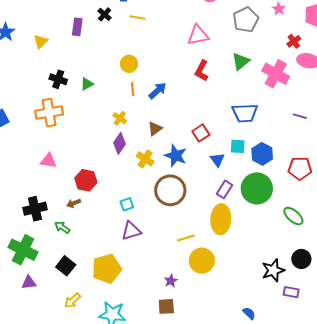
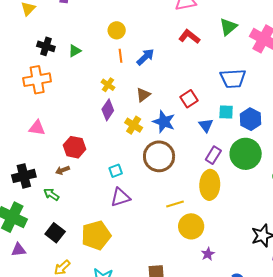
red L-shape: (202, 71) -> (189, 37), turned 100
purple star: (171, 281) -> (208, 254), moved

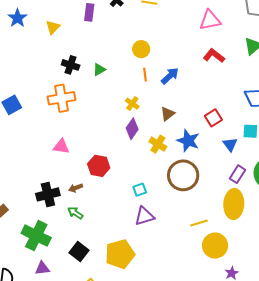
brown arrow: (62, 170) -> (76, 188), moved

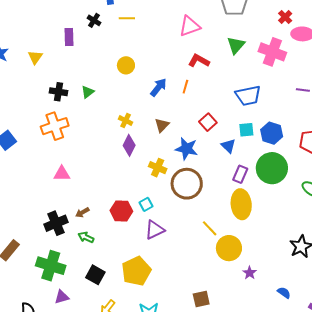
orange line: (145, 75) -> (185, 87), moved, turned 32
yellow cross: (158, 144) -> (158, 168), moved
red hexagon: (99, 166) -> (121, 211), moved
yellow line: (199, 223) -> (210, 228), turned 72

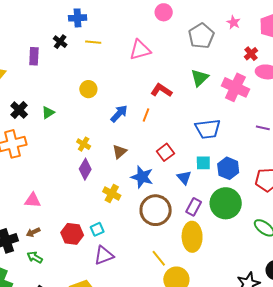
pink triangle: (190, 26) -> (140, 50), moved
black cross: (59, 92) -> (19, 110), turned 30
pink triangle: (62, 174) -> (33, 200), moved
brown circle: (187, 184) -> (156, 210), moved

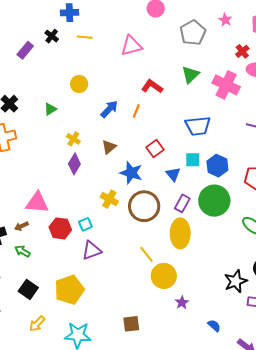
purple rectangle: (34, 56) -> (25, 50), turned 36
green triangle: (48, 112) -> (50, 109), moved
yellow cross: (112, 193) -> (109, 199), moved
pink triangle: (33, 200) -> (37, 203), moved, size x1.4

